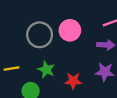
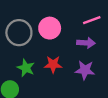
red star: (73, 81) -> (53, 64), moved

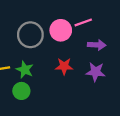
pink line: (92, 20) -> (83, 22), moved
green star: (26, 68) -> (25, 70), moved

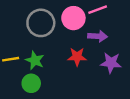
purple arrow: (97, 45) -> (98, 36), moved

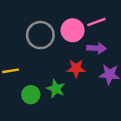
green star: (35, 60) -> (56, 89), moved

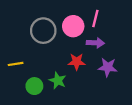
pink line: (96, 22) -> (95, 18), turned -56

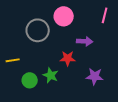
pink line: (95, 18) -> (105, 15), moved
pink circle: (73, 26) -> (64, 16), moved
purple star: (108, 67) -> (95, 76), moved

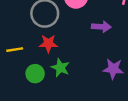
red star: (68, 58) -> (48, 44), moved

